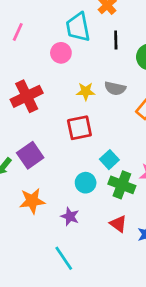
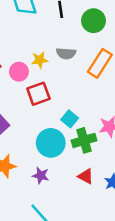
pink circle: (61, 53) -> (19, 72), moved
cyan circle: (86, 183) -> (51, 143), size x1.5
green cross: (122, 185) -> (84, 140), turned -30

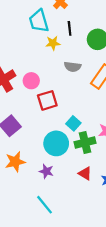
yellow star: (40, 60) -> (53, 43), moved

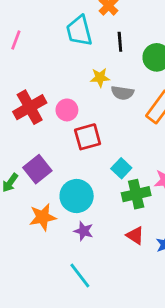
yellow star: (53, 43) -> (100, 77), moved
cyan circle: (56, 143) -> (77, 196), moved

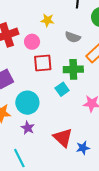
yellow star: (100, 77) -> (47, 20), moved
green cross: (136, 194) -> (73, 69), moved
red triangle: (135, 235) -> (63, 138), size x1.5

